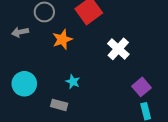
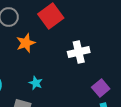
white cross: (118, 49) -> (79, 52), turned 35

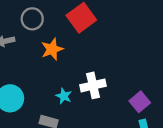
white cross: (79, 52) -> (93, 85), moved

